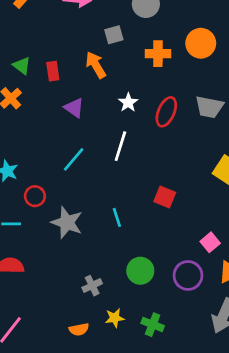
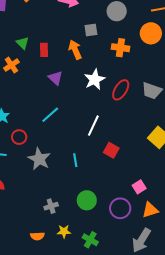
orange circle: (201, 43) -> (151, 33), moved
white star: (128, 102) -> (95, 79), size x1.5
white line: (120, 146) -> (93, 126), moved

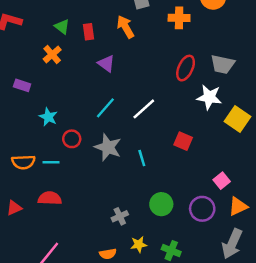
white star: (95, 79) -> (209, 97), moved, turned -30
white line: (93, 126) -> (144, 109), moved, turned 30
gray star: (39, 159) -> (108, 147), moved

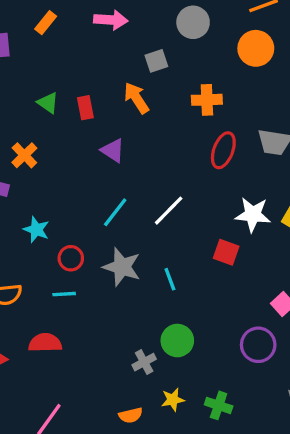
orange cross: (179, 18) -> (207, 100), moved
orange cross: (52, 54) -> (24, 155), moved
white star: (209, 97) -> (253, 215), moved
cyan line: (51, 162) -> (64, 294), moved
green circle: (161, 204) -> (177, 341), moved

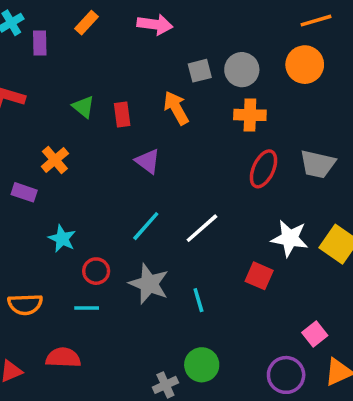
gray circle: (193, 22) -> (242, 70), moved

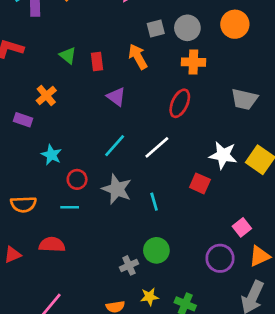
red ellipse: (263, 169) -> (180, 103), moved

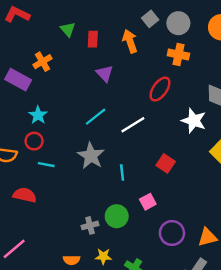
gray square: (156, 29) -> (150, 19), turned -35
purple rectangle: (23, 120) -> (18, 80), size x1.5
white star: (223, 155) -> (194, 121), moved
red circle: (77, 179) -> (34, 141), moved
pink square: (242, 227) -> (148, 202), moved

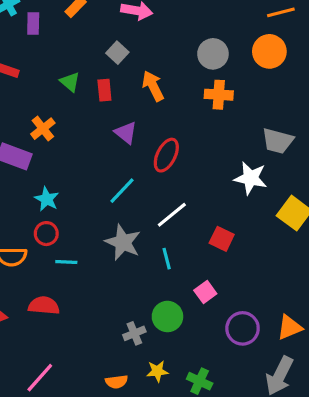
gray square: (150, 19) -> (117, 53), moved
red ellipse: (160, 89) -> (166, 155), moved
white line: (133, 125) -> (172, 215), moved

